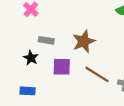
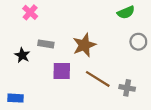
black star: (31, 58) -> (22, 55), moved
blue rectangle: (28, 91) -> (15, 98), moved

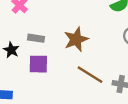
purple square: (62, 71) -> (38, 64), moved

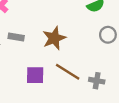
purple square: (38, 64) -> (35, 75), moved

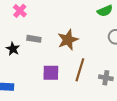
brown line: (68, 72) -> (80, 70), turned 75

